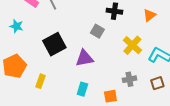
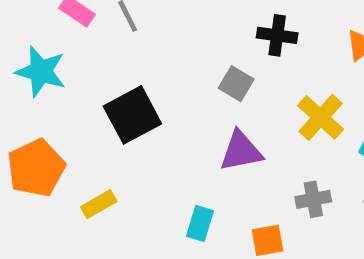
cyan star: (16, 26) -> (41, 72), size x1.5
purple triangle: (84, 58) -> (241, 151), moved
yellow rectangle: (40, 81) -> (99, 204), turned 40

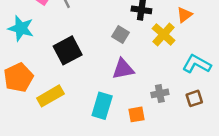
yellow cross: (321, 117) -> (164, 34), moved
yellow rectangle: (99, 204) -> (50, 96), size x1.5
cyan rectangle: (200, 223) -> (102, 106), size x1.5

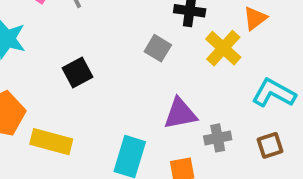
black square: (68, 50) -> (77, 72), size x0.7
purple triangle: (123, 69) -> (180, 114), moved
yellow rectangle: (50, 96) -> (51, 142), turned 45

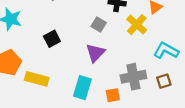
purple triangle: (180, 114) -> (95, 53), moved, turned -36
gray cross: (218, 138) -> (133, 77), size x1.6

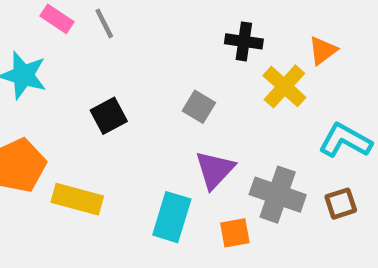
gray square: (99, 25) -> (199, 107), moved
purple triangle: (95, 53) -> (215, 170), moved
gray cross: (133, 77) -> (278, 195), turned 30

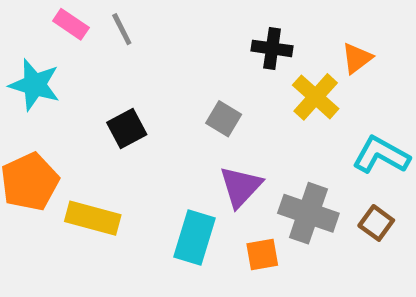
brown square: (341, 204) -> (376, 223), turned -36

